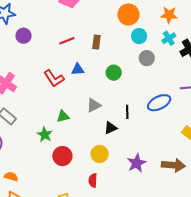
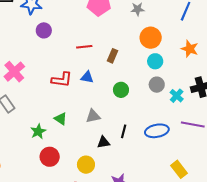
cyan cross: (169, 38) -> (177, 96), moved, turned -32
red L-shape: (54, 78) -> (62, 80), turned -65
green triangle: (63, 116) -> (61, 119), turned 32

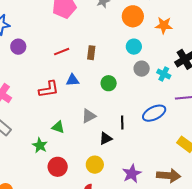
orange circle: (151, 38) -> (133, 16), moved

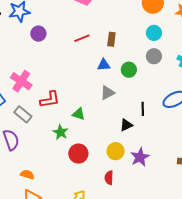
gray circle: (142, 69) -> (154, 56), moved
blue triangle: (73, 80) -> (104, 65), moved
red L-shape: (49, 89) -> (50, 100), moved
gray triangle: (89, 116) -> (107, 93), moved
purple star: (132, 174) -> (140, 157), moved

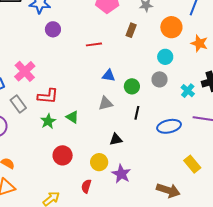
brown rectangle: (111, 39) -> (131, 30), moved
black line: (143, 109) -> (137, 113), moved
green star: (61, 132) -> (48, 121), moved
purple star: (140, 157) -> (121, 174), turned -30

